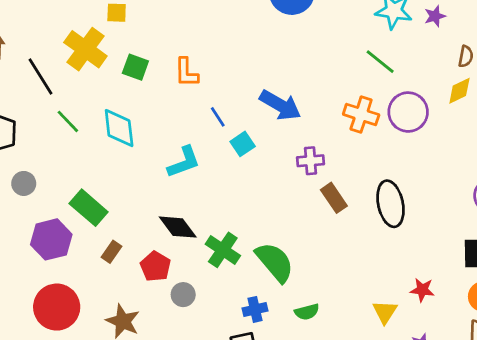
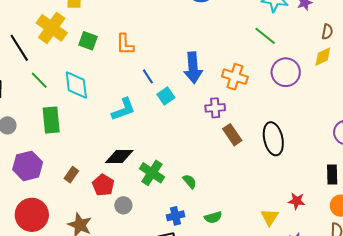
blue arrow: (280, 105) -> (193, 68), turned 56
orange cross: (361, 115) -> (235, 77), moved
green rectangle: (89, 208) -> (51, 120), moved, turned 44
black diamond: (178, 227) -> (119, 156), turned -52
green semicircle: (275, 262) -> (190, 181), size x0.5

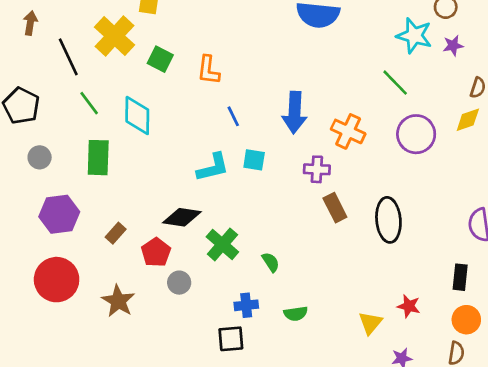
cyan square: (166, 96) -> (254, 160), moved, turned 36
cyan L-shape: (123, 109) -> (213, 167), moved

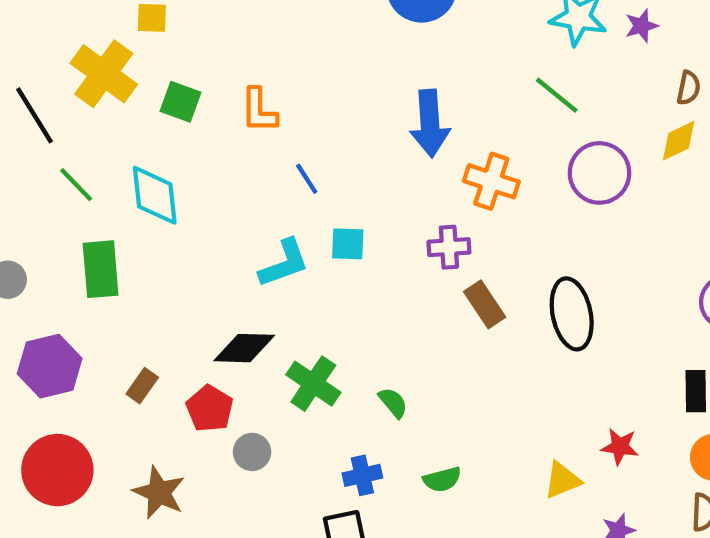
blue arrow: (294, 112) -> (430, 123), moved
yellow triangle: (370, 323) -> (562, 480), turned 35

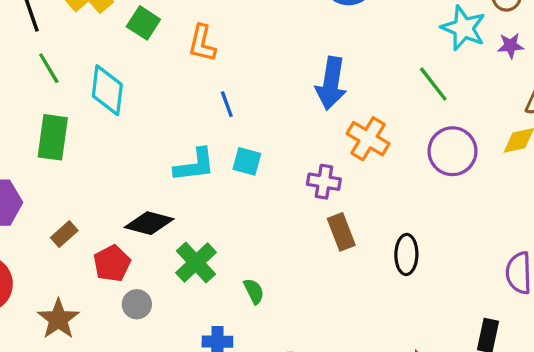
black ellipse: (572, 314) -> (406, 254), size x0.7

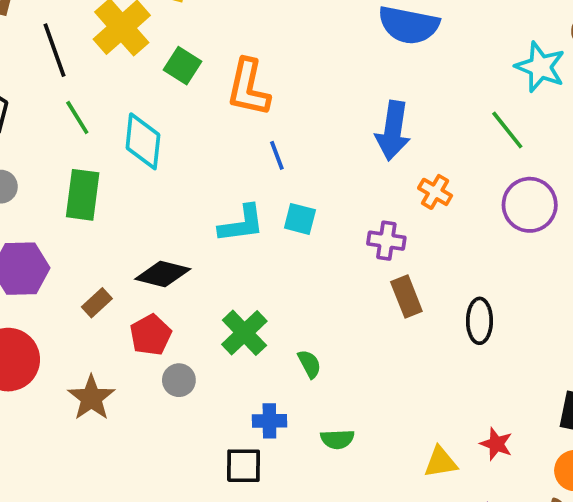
orange L-shape: (202, 43) -> (248, 88), size x1.4
orange cross: (368, 139) -> (435, 192), size x0.7
black diamond: (149, 223) -> (163, 274), moved

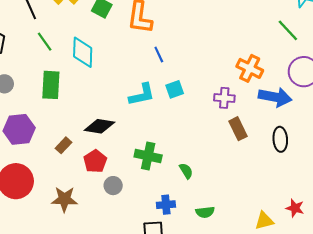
blue arrow: (393, 131) -> (275, 97), moved, turned -84
orange cross: (435, 192) -> (250, 68), size x1.4
cyan square: (300, 219) -> (175, 89), turned -30
green cross: (244, 333) -> (148, 156), turned -30
brown star: (91, 398) -> (64, 199), turned -30

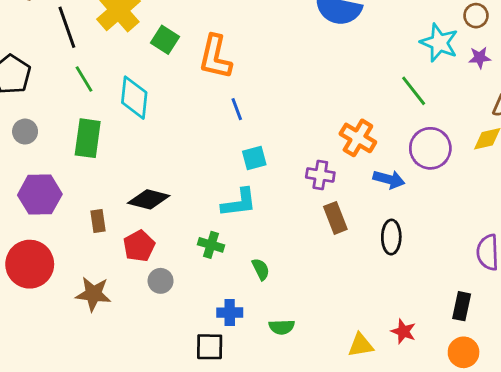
cyan L-shape: (142, 95) -> (239, 203), moved
blue arrow: (275, 97) -> (389, 179), size x0.7
brown rectangle: (63, 145) -> (98, 221), turned -56
green cross: (148, 156) -> (211, 245), size x0.7

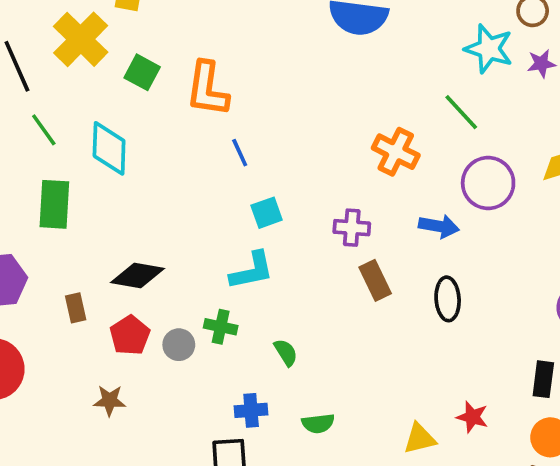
orange cross: (358, 138) -> (396, 152), moved
gray circle: (161, 281) -> (179, 345), moved
brown star: (93, 294) -> (110, 401), moved, size x0.7

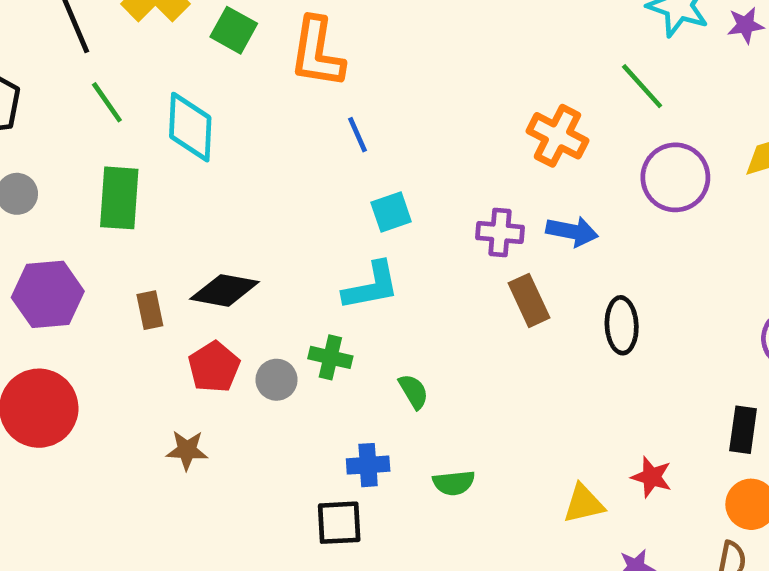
blue arrow: (439, 226) -> (572, 231), moved
brown rectangle: (76, 308) -> (150, 310), moved

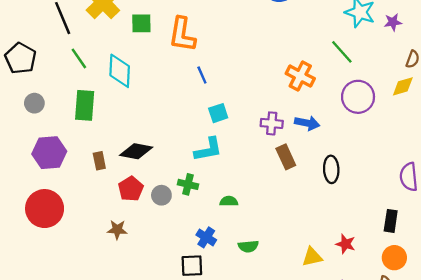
green square: (234, 30) -> (141, 23), turned -30
green semicircle: (414, 391) -> (229, 201), turned -60
blue cross: (368, 465) -> (206, 237), turned 36

